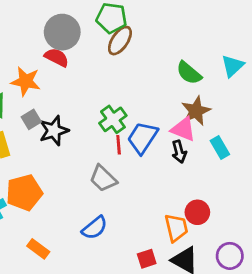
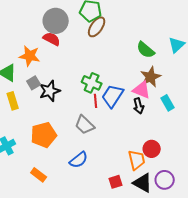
green cross: (113, 119) -> (92, 83), turned -30
orange pentagon: (24, 193) -> (44, 135), moved
purple circle: (230, 256) -> (165, 180), moved

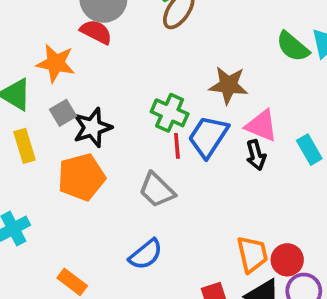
green semicircle: (146, 50) -> (293, 47), moved
brown star: (151, 77) -> (228, 85), moved, turned 30
orange pentagon: (44, 135) -> (81, 177), moved
red circle: (152, 149) -> (287, 260), moved

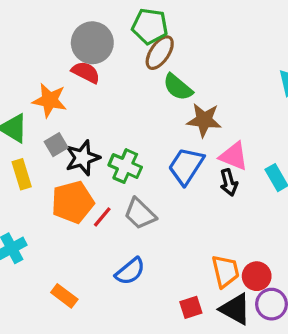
green semicircle: (293, 47) -> (178, 87), moved
green cross: (170, 113) -> (125, 166), moved
red line: (177, 146) -> (102, 217), moved, turned 45

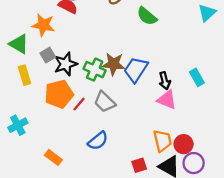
green semicircle: (178, 87) -> (147, 16), moved
brown star: (204, 120) -> (113, 64), moved
pink triangle: (234, 156) -> (167, 100), moved

